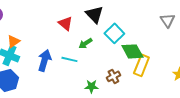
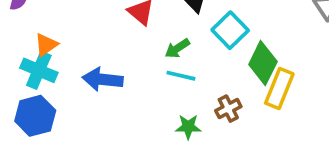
green diamond: (132, 51) -> (263, 63), turned 55
cyan line: (69, 59) -> (181, 76), moved
blue arrow: (44, 60) -> (103, 79), turned -100

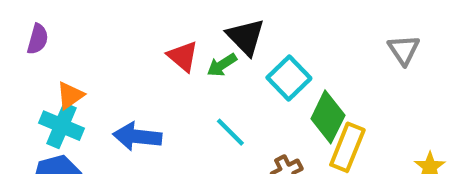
green arrow: (177, 48) -> (222, 65), moved
cyan line: (181, 76) -> (230, 132), turned 32

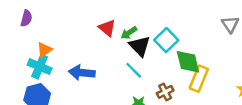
black triangle: (246, 37) -> (140, 46), moved
green diamond: (328, 117) -> (188, 62), turned -40

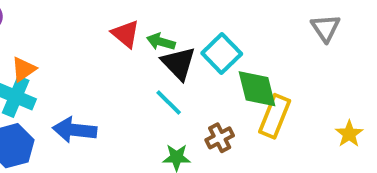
green arrow: (129, 33) -> (161, 42), turned 49
blue arrow: (82, 73) -> (75, 130), moved

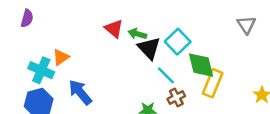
orange triangle: (24, 69) -> (61, 57), moved
cyan line: (169, 103) -> (166, 75), moved
blue arrow: (75, 130) -> (80, 92), turned 44

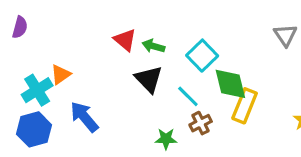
black triangle: (149, 48) -> (149, 79), moved
cyan cross: (41, 70) -> (37, 90), turned 35

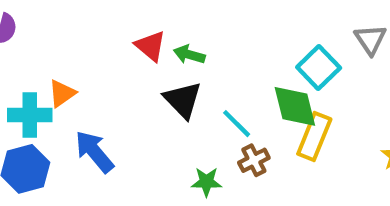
cyan square: (202, 56) -> (319, 68), moved
cyan cross: (37, 90) -> (30, 115), turned 32

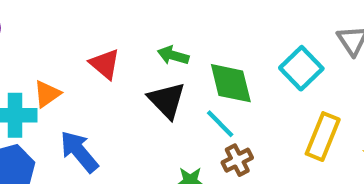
red triangle: (150, 46) -> (105, 64), moved
green diamond: (295, 106) -> (231, 83), moved
yellow rectangle: (314, 137) -> (323, 137), moved

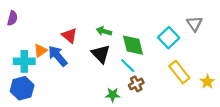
yellow rectangle: (323, 137) -> (179, 72), turned -60
blue arrow: (79, 152) -> (58, 56), moved

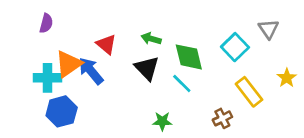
purple semicircle: (12, 18) -> (46, 23), moved
orange triangle: (40, 51) -> (69, 64), size x1.5
yellow star: (207, 82) -> (287, 78), moved
brown cross: (136, 84) -> (222, 118), moved
blue hexagon: (22, 88) -> (62, 111), moved

